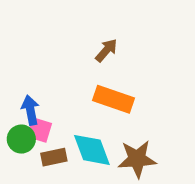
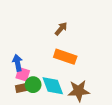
green circle: (21, 139) -> (33, 85), moved
brown rectangle: (54, 157) -> (23, 88), moved

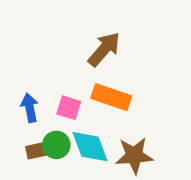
brown arrow: (61, 29) -> (104, 49), size x1.5
pink square: (23, 74) -> (69, 108), moved

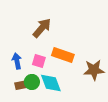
brown arrow: (104, 49) -> (42, 28), moved
brown star: (134, 156) -> (94, 70), moved

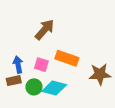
cyan diamond: (51, 83) -> (54, 88), turned -55
brown rectangle: (22, 85) -> (14, 81), moved

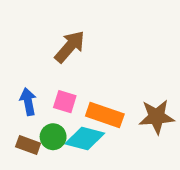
orange rectangle: (67, 58) -> (105, 115), moved
brown rectangle: (14, 81) -> (28, 145), moved, turned 32

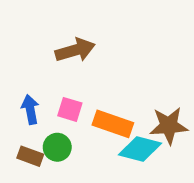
brown arrow: (70, 47) -> (75, 50), turned 33
cyan diamond: (85, 138) -> (140, 149), moved

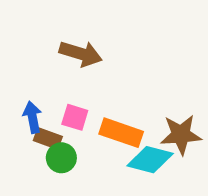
brown arrow: (75, 50) -> (81, 54), turned 33
brown rectangle: (30, 156) -> (48, 138), moved

